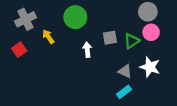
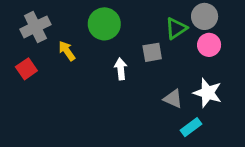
green triangle: (132, 41) -> (176, 28), moved
cyan rectangle: (124, 92) -> (191, 127), moved

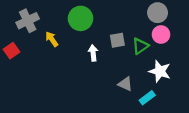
green triangle: (176, 28) -> (140, 46), moved
red square: (26, 69) -> (12, 51), moved
gray triangle: (173, 99) -> (125, 84), moved

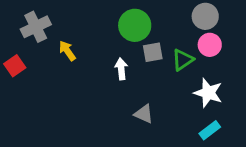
green circle: (80, 18) -> (135, 25), moved
gray triangle: (125, 84) -> (144, 114), moved
cyan rectangle: (147, 98) -> (210, 130), moved

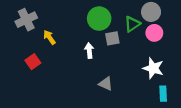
green triangle: (183, 60) -> (132, 24), moved
red square: (15, 66) -> (33, 62), moved
cyan rectangle: (210, 130) -> (163, 94), moved, turned -56

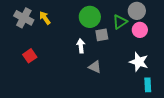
gray cross: (26, 20) -> (24, 18), turned -36
yellow arrow: (49, 37) -> (45, 18), moved
gray triangle: (106, 84) -> (95, 67), moved

